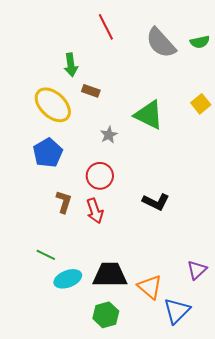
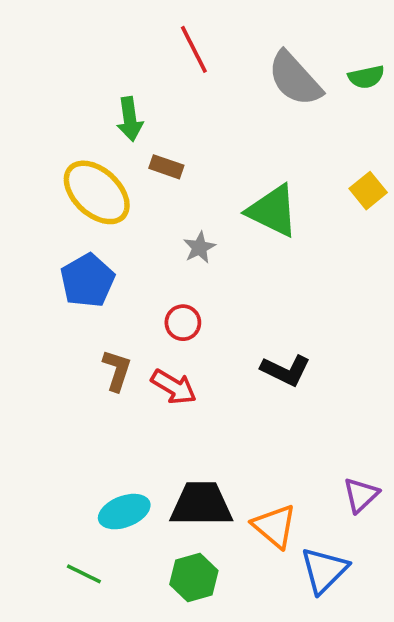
red circle: (100, 176) -> (183, 323), size x0.7
red arrow: (95, 211) -> (174, 387), turned -40
green line: (46, 255) -> (84, 574), moved

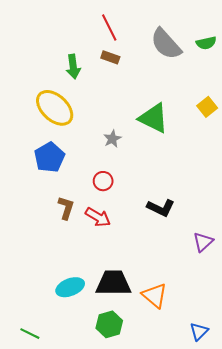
brown rectangle: (166, 167) -> (110, 57), moved
purple triangle: (361, 495) -> (203, 242), moved
blue triangle: (324, 570) -> (199, 332), moved, size x0.7
green line: (84, 574) -> (30, 334), moved

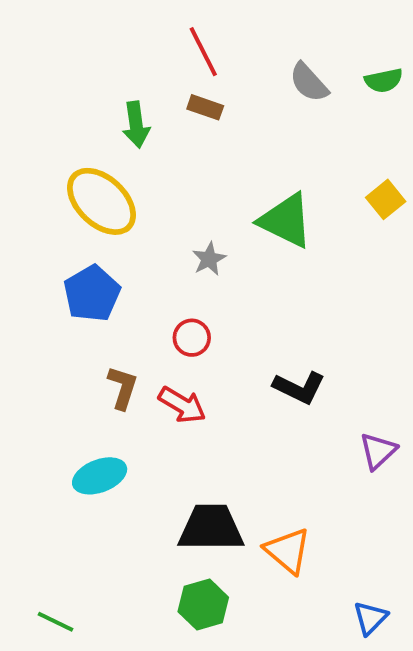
gray semicircle: (166, 44) -> (309, 82), size x0.7
cyan ellipse: (70, 287) -> (100, 476), moved

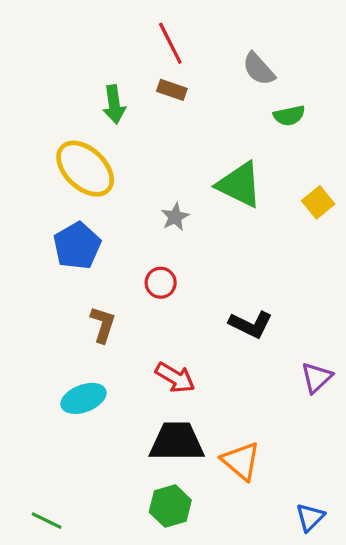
green semicircle: (384, 80) -> (289, 116), moved
yellow square: (386, 199) -> (318, 202), moved
red arrow: (182, 405) -> (175, 378), moved

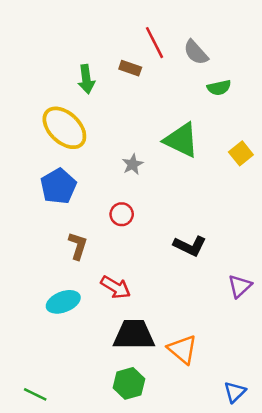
red line: (170, 43) -> (155, 43), moved
red arrow: (175, 378) -> (116, 287), moved

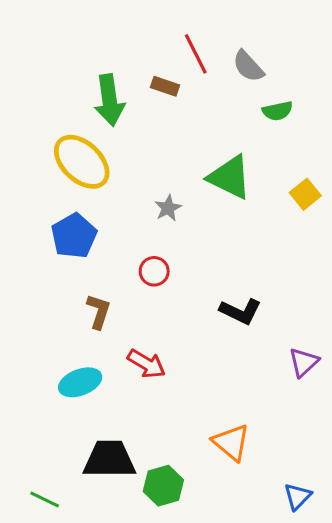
green arrow: (86, 79) -> (109, 100), size x1.4
black trapezoid: (134, 335) -> (109, 459), moved

